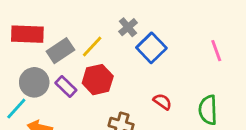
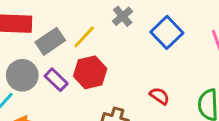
blue square: (151, 48) -> (167, 32), moved

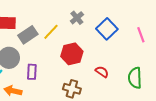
red hexagon: (90, 72) -> (72, 54), moved
purple rectangle: (56, 80) -> (32, 72), moved, turned 49

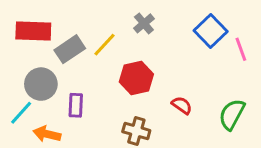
blue square: (107, 29) -> (211, 31), moved
green semicircle: (135, 78) -> (232, 114), turned 30

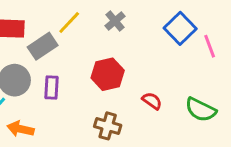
yellow line: (105, 45) -> (69, 22), moved
purple rectangle: (76, 105) -> (51, 88), moved
green semicircle: (232, 114) -> (201, 110), turned -92

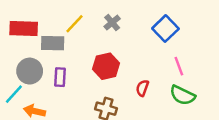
gray rectangle: (43, 46) -> (53, 43), turned 35
pink line: (210, 46) -> (179, 66), moved
red semicircle: (152, 101) -> (142, 88), turned -105

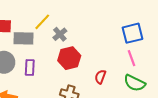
gray cross: (112, 23) -> (60, 34), moved
blue square: (165, 29) -> (132, 33), moved, turned 30

